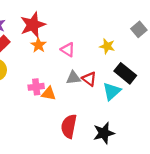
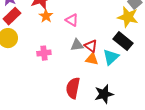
yellow star: (107, 46) -> (128, 17), moved, size x1.5
orange triangle: (49, 94) -> (92, 59), moved

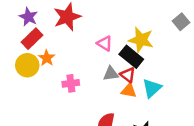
orange star: (46, 16) -> (47, 58), moved
yellow star: (128, 17) -> (141, 40), moved
black rectangle: (123, 41) -> (131, 57), moved

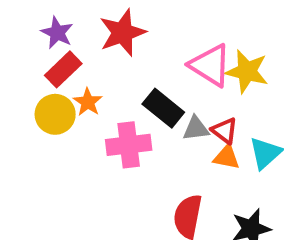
pink triangle: (105, 43) -> (210, 65), moved, size x1.6
black rectangle: (131, 57) -> (163, 108), moved
pink cross: (71, 83) -> (129, 145), size x1.5

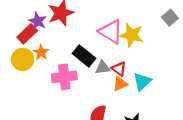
purple star: (57, 33) -> (38, 21), moved
orange triangle: (227, 157) -> (120, 84), turned -35

